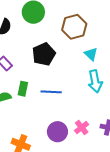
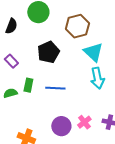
cyan triangle: (91, 54) -> (93, 52), size x1.5

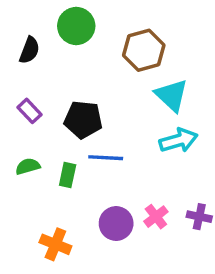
black pentagon: (48, 52) -> (83, 120), moved, turned 30
cyan arrow: (97, 78) -> (178, 140), turned -95
green rectangle: (28, 85) -> (68, 175), moved

